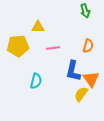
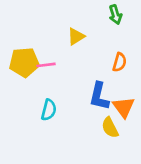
yellow triangle: (38, 27) -> (76, 36), moved, turned -32
pink line: (53, 48) -> (46, 65), moved
yellow semicircle: (81, 94) -> (110, 128), turned -63

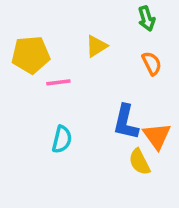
yellow pentagon: (24, 62) -> (31, 55), moved
orange semicircle: (120, 62) -> (152, 63), moved, turned -42

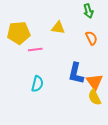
yellow triangle: (96, 46) -> (58, 28), turned 40
yellow semicircle: (140, 162) -> (95, 97), moved

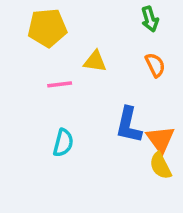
yellow triangle: (58, 28) -> (95, 61), moved
yellow pentagon: (19, 33) -> (47, 28), moved

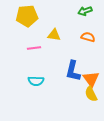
green arrow: (150, 19) -> (85, 11), turned 88
orange semicircle: (155, 65) -> (88, 37), turned -48
cyan semicircle: (63, 143) -> (36, 81), turned 77

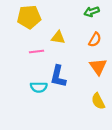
orange semicircle: (88, 37) -> (95, 40), turned 104
blue L-shape: (73, 71) -> (58, 76), moved
orange triangle: (91, 79) -> (98, 67), moved

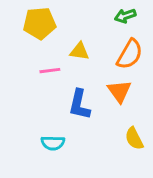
orange semicircle: (95, 40) -> (130, 54), size x1.5
orange triangle: (98, 67) -> (119, 91), moved
cyan semicircle: (39, 87) -> (53, 143), moved

